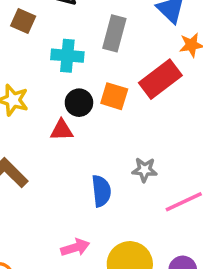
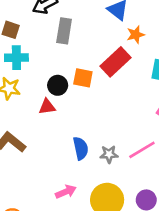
gray rectangle: (114, 33) -> (64, 31), moved
cyan cross: (67, 56) -> (16, 58), moved
gray star: (144, 170) -> (109, 154), moved

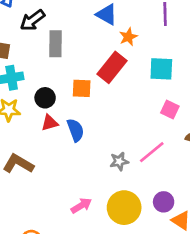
black circle: (58, 85) -> (45, 98), moved
blue semicircle: (81, 148) -> (76, 130), moved

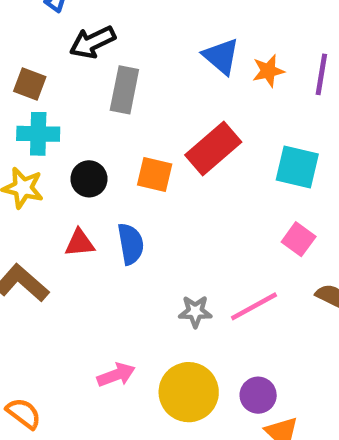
orange star: (128, 37) -> (268, 71), moved
red triangle: (50, 123) -> (80, 243), moved

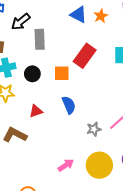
black circle: (89, 179) -> (32, 74), moved
blue semicircle: (131, 244) -> (69, 105), moved

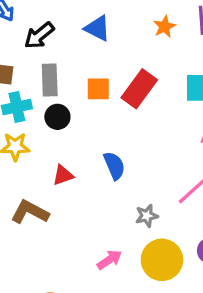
blue triangle: (78, 15) -> (97, 28), moved
gray rectangle: (40, 39) -> (50, 80), moved
orange square: (62, 73) -> (98, 89), moved
gray star: (94, 129) -> (147, 216), moved

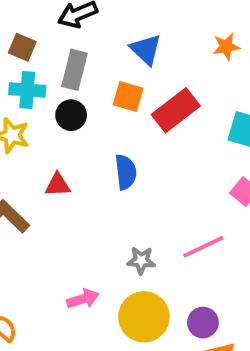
blue triangle: (97, 28) -> (146, 49), moved
blue semicircle: (114, 166) -> (126, 172), moved

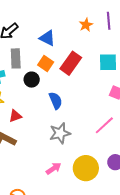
orange square: (128, 97) -> (46, 64), turned 35
black circle: (71, 115) -> (32, 80), moved
red triangle: (58, 185) -> (15, 116), moved
gray star: (141, 260) -> (60, 133), moved, size x1.5

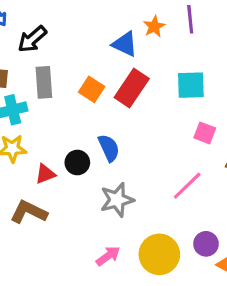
blue triangle: (47, 38) -> (125, 44), moved
black circle: (32, 80) -> (77, 163), moved

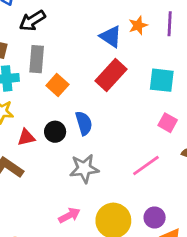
orange square: (92, 89) -> (57, 85), moved

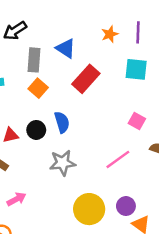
blue triangle: (111, 37) -> (66, 48), moved
gray rectangle: (37, 59) -> (34, 60), moved
cyan square: (162, 80) -> (136, 69), moved
pink arrow: (69, 215) -> (16, 199), moved

